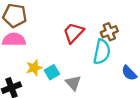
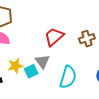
cyan semicircle: (102, 52) -> (68, 77), moved
gray triangle: (73, 83) -> (42, 61), moved

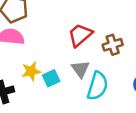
brown cross: (87, 39) -> (113, 45), moved
gray triangle: (42, 61) -> (80, 69), moved

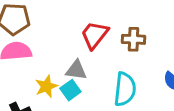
brown cross: (113, 45) -> (133, 39), turned 30
gray triangle: (80, 69) -> (76, 70), moved, turned -36

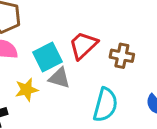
cyan square: (70, 90) -> (47, 57), moved, size x1.4

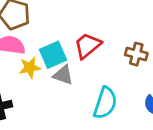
brown cross: (122, 56) -> (136, 54), moved
yellow star: (27, 90) -> (30, 67), moved

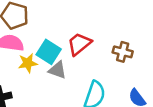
cyan square: (53, 55) -> (49, 52), turned -35

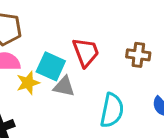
red trapezoid: (79, 44) -> (86, 52), turned 116

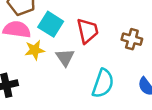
cyan square: (51, 66) -> (51, 24), moved
gray triangle: (64, 86) -> (65, 57), turned 36

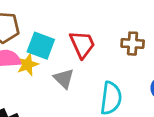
yellow star: (35, 50) -> (27, 65), moved

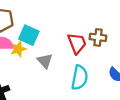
red trapezoid: (82, 44) -> (77, 43), moved

